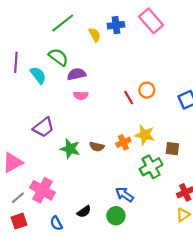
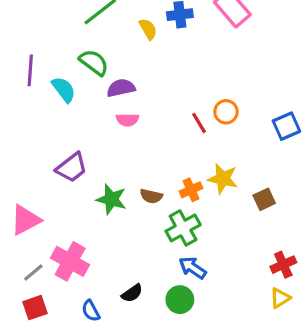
brown square: (172, 149) -> (264, 199), turned -32
green cross: (151, 167) -> (183, 228), moved

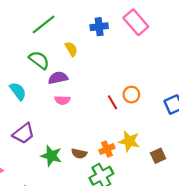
yellow semicircle: (148, 29) -> (71, 49), moved
cyan semicircle: (64, 90) -> (18, 91), moved

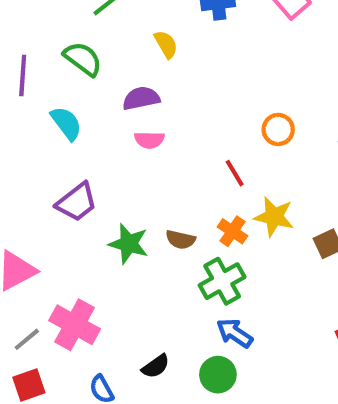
green semicircle: (39, 60) -> (83, 59), moved
red line: (112, 102) -> (235, 173), moved
orange cross: (107, 149) -> (232, 231), turned -32

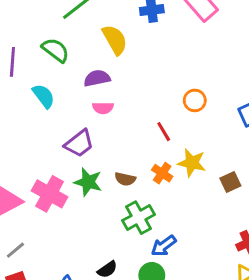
yellow semicircle: (166, 44) -> (115, 40), size x1.5
purple trapezoid: (77, 202) -> (79, 143), moved
green cross: (222, 281) -> (138, 218), moved
pink cross: (75, 325) -> (50, 194), moved
blue arrow: (235, 333) -> (164, 246), turned -70

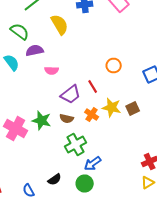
purple semicircle: (97, 78) -> (35, 50), moved
purple trapezoid: (79, 143) -> (71, 94), moved
brown square: (230, 182) -> (133, 108), moved

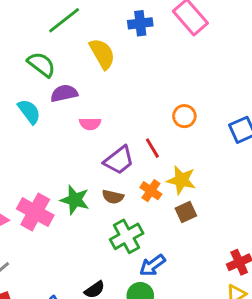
brown square: (133, 108) -> (186, 212), moved

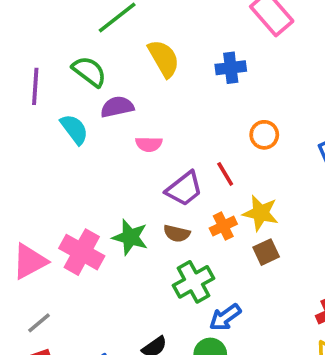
blue cross: (140, 23) -> (231, 68), moved
orange cross: (151, 191) -> (223, 226), turned 30

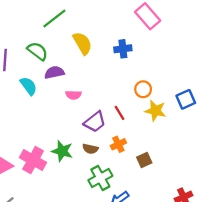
yellow star: (261, 213) -> (155, 111), moved

